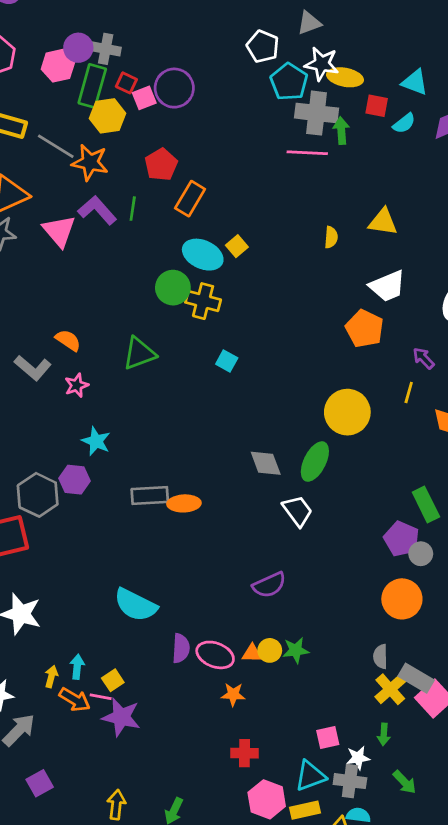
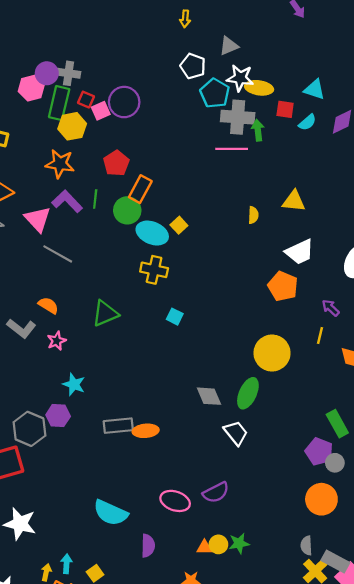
gray line: (56, 146) -> (58, 254), moved
green circle: (173, 288) -> (127, 210), moved
pink ellipse: (215, 655) -> (175, 501), moved

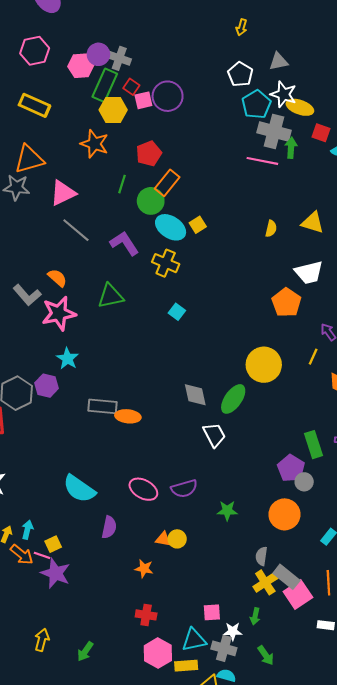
purple L-shape: (67, 201) -> (124, 243), moved
pink triangle: (38, 219) -> (63, 193), turned 36
pink star: (57, 341) -> (59, 313), size x1.8
green star: (239, 543) -> (227, 511), moved

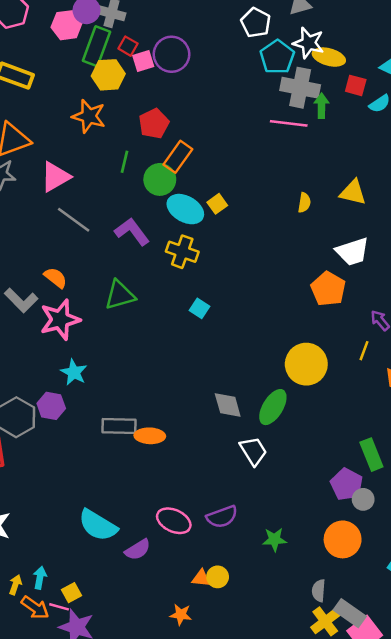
purple semicircle: (109, 527) -> (138, 550), moved, turned 50

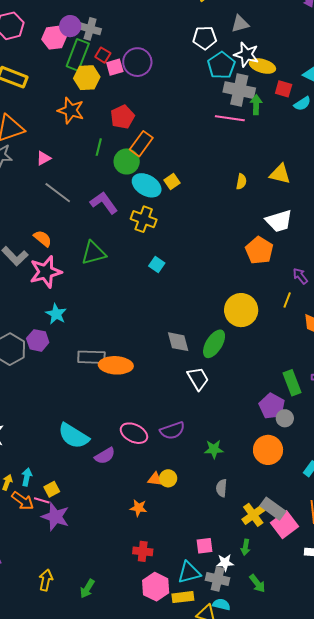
white pentagon: (256, 23) -> (205, 38), turned -30
pink triangle: (55, 177) -> (44, 158), size x0.6
orange ellipse: (150, 436) -> (116, 365), size x1.4
gray semicircle: (319, 591) -> (222, 488), moved

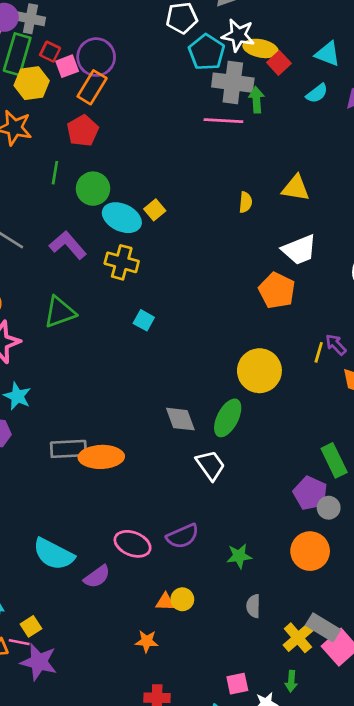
red square: (284, 89) -> (279, 63), moved, turned 36
orange rectangle: (141, 144) -> (92, 87), moved
purple arrow: (300, 276) -> (336, 345), moved

